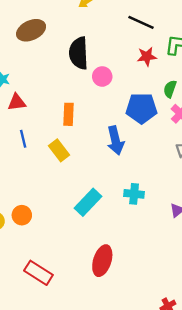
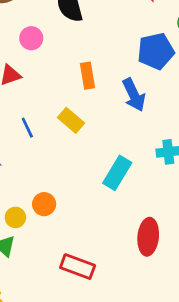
pink circle: (102, 76) -> (31, 38), moved
orange rectangle: (68, 114) -> (88, 76), moved
blue line: (23, 139) -> (27, 128), moved

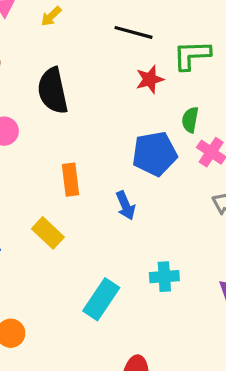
blue arrow: (134, 95) -> (125, 205), size x0.7

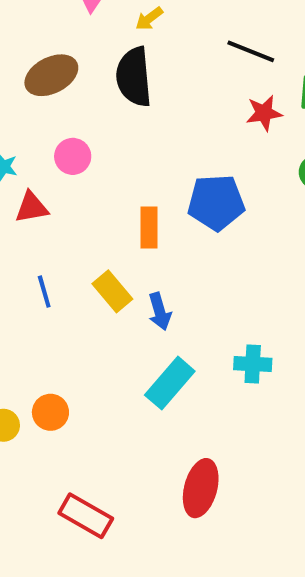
black semicircle: (53, 91) -> (134, 77), moved
blue pentagon: (155, 154) -> (216, 202), moved
blue arrow: (125, 205) -> (160, 312), moved

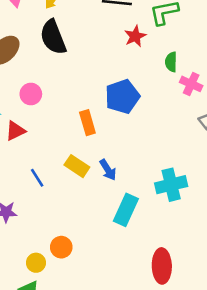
cyan cross: (253, 364) -> (171, 185), size x1.4

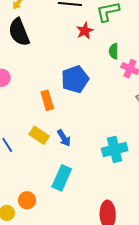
cyan rectangle: (126, 210) -> (62, 178), moved

